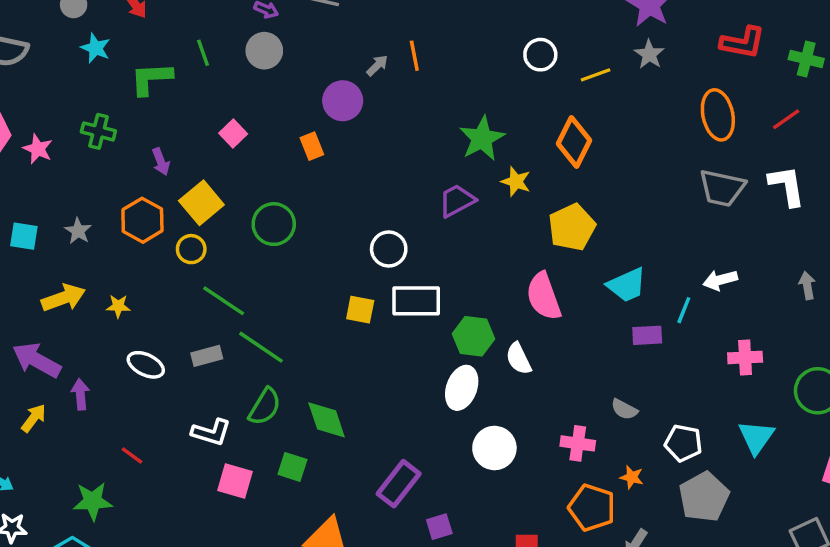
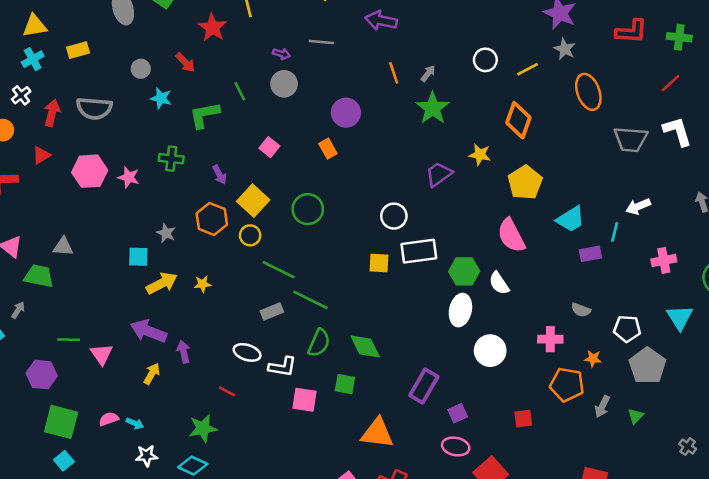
gray arrow: (377, 65) -> (428, 73), moved
orange ellipse: (718, 115) -> (588, 92), moved
green star: (482, 138) -> (433, 108), moved
cyan square: (24, 236) -> (138, 257), moved
white ellipse: (146, 365) -> (247, 352), moved

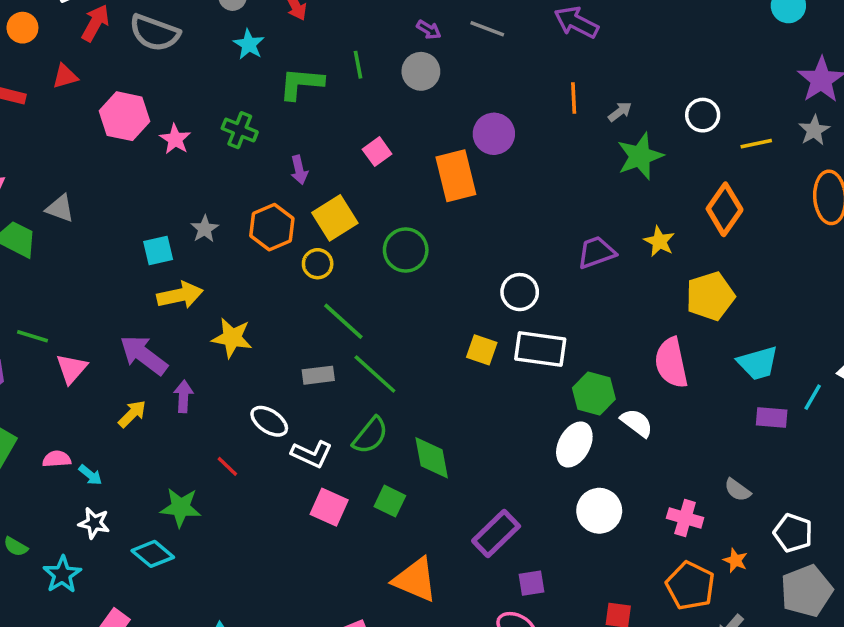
green star: (433, 108) -> (640, 156), moved
orange rectangle: (328, 149) -> (456, 176), size x1.8
cyan square: (138, 257) -> (158, 251), turned -30
white semicircle: (499, 283) -> (637, 423), turned 145
yellow star: (203, 284) -> (232, 338), moved, size x1.6

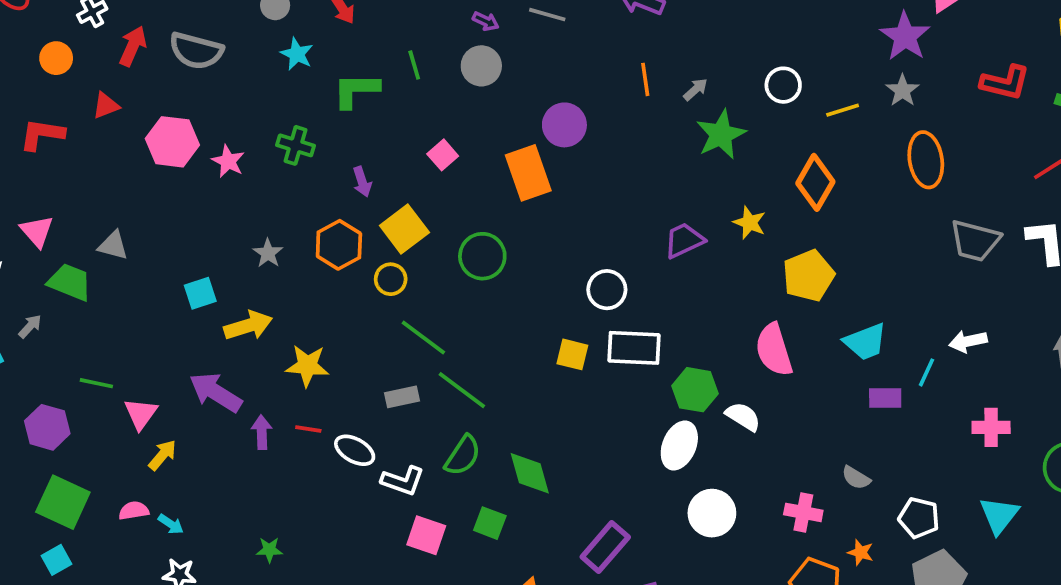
cyan square: (158, 251) -> (200, 293), moved
yellow arrow: (132, 414) -> (162, 455), moved
red line: (227, 466) -> (308, 429), moved, turned -30
green star: (181, 507) -> (269, 550), size x0.6

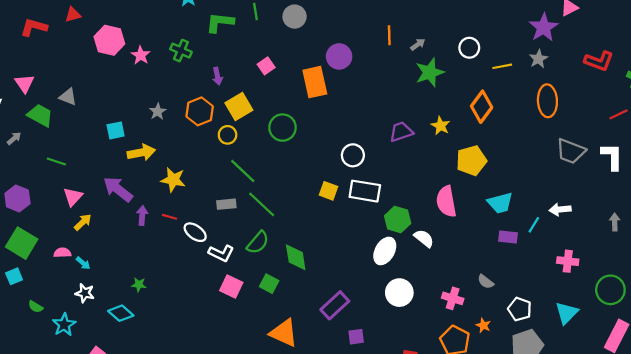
green line: (96, 383) -> (56, 161), moved

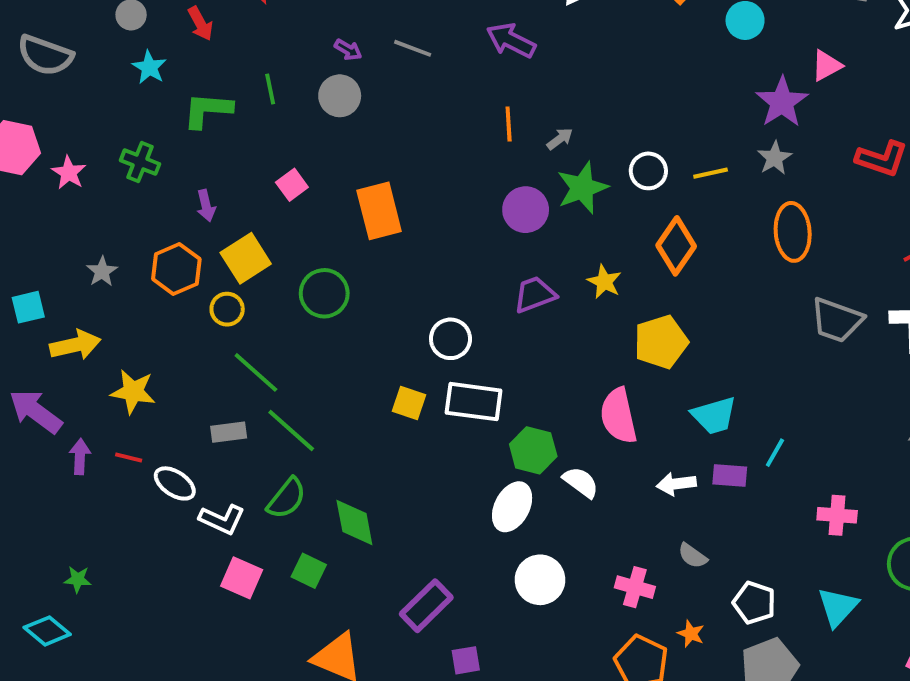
white circle: (469, 48) -> (648, 171), moved
purple circle: (339, 56) -> (526, 210), moved
white arrow: (560, 209) -> (676, 484), moved

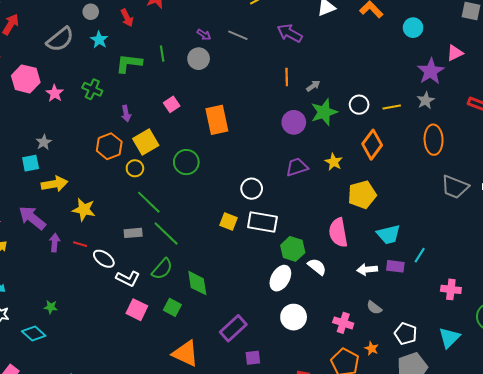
gray semicircle: (45, 55) -> (60, 39), moved, turned -60
gray star: (102, 271) -> (44, 142), moved

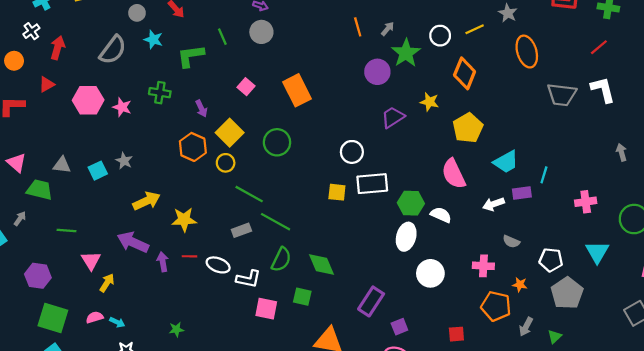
cyan square: (31, 163) -> (98, 171), moved

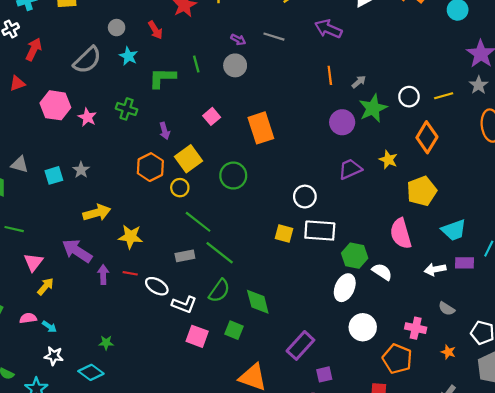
orange pentagon: (496, 306) -> (397, 359), moved

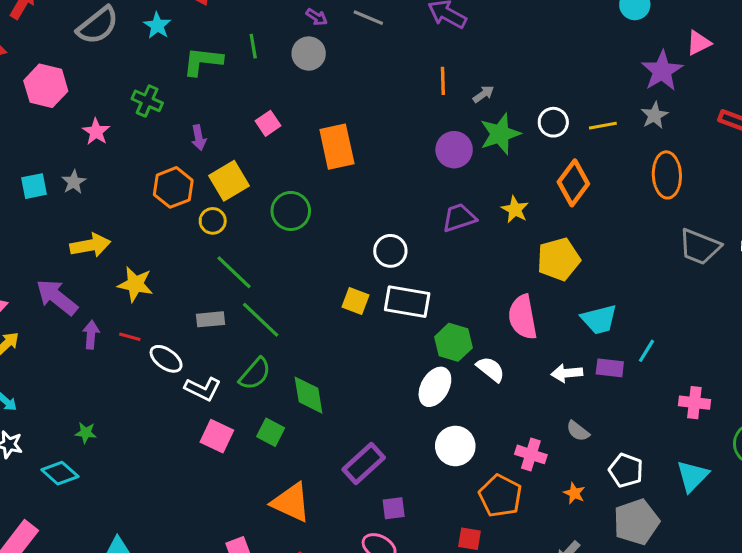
pink star: (87, 117) -> (96, 132), moved

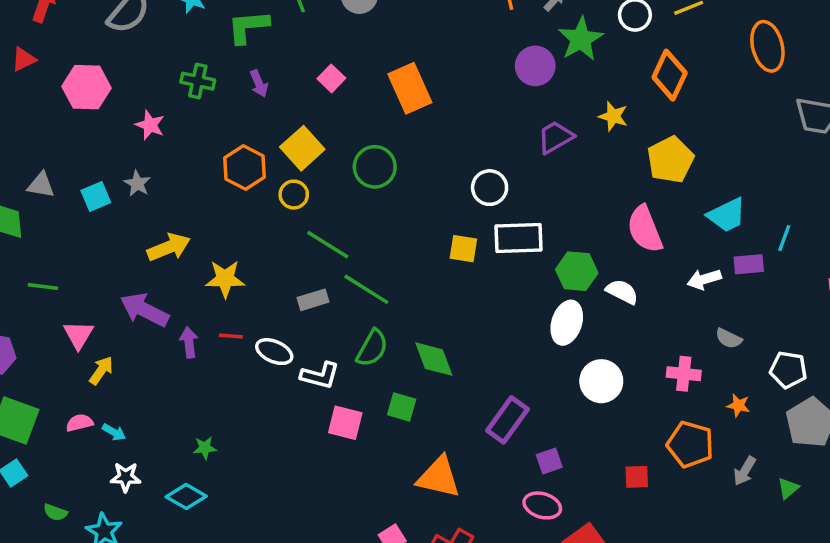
purple arrow: (199, 138) -> (259, 84), moved
orange pentagon: (500, 496) -> (690, 444), moved

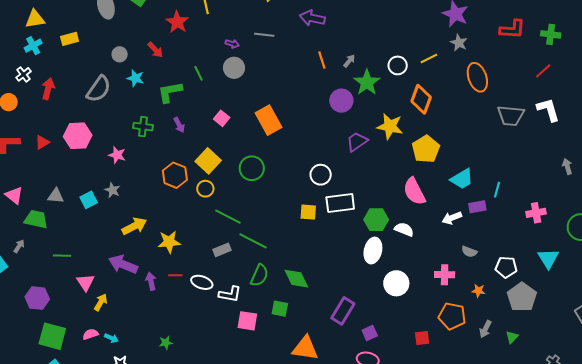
red triangle: (24, 59) -> (42, 142), moved
yellow star: (613, 116) -> (390, 126), size x1.5

